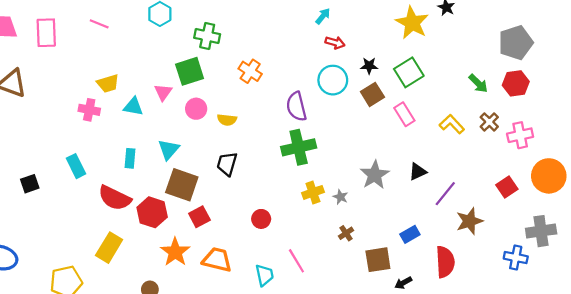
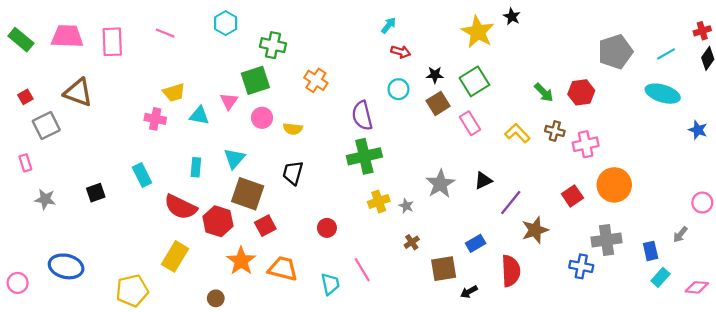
gray pentagon: (516, 43) -> (615, 52), moved
cyan circle: (333, 80) -> (398, 89), size x0.7
brown cross: (489, 122) -> (555, 131), turned -30

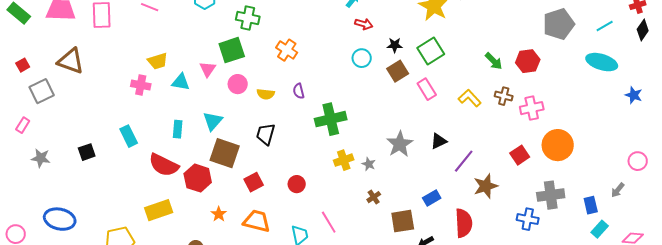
purple semicircle: (362, 116) -> (299, 91), moved, size x0.6
pink rectangle: (25, 163) -> (23, 125), turned 49
red square: (265, 226) -> (254, 182), moved
yellow rectangle: (175, 256) -> (159, 210), turned 40
orange star: (241, 261) -> (219, 214), size x0.6

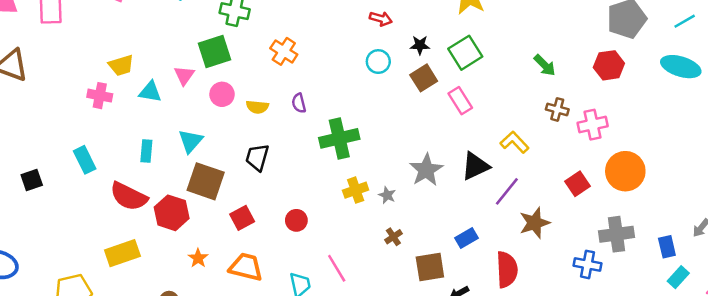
red hexagon: (528, 61) -> (609, 65), moved
yellow L-shape: (470, 98) -> (514, 142), moved
black triangle: (439, 141) -> (475, 166), size x1.4

